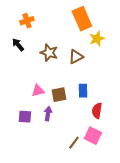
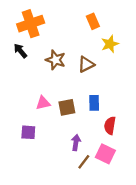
orange rectangle: (82, 19) -> (93, 21), size x0.6
orange cross: (27, 21) -> (31, 24), size x1.6
purple arrow: (48, 114) -> (76, 143), moved

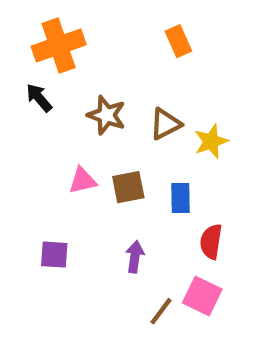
yellow star: (110, 44) -> (211, 141), moved
pink triangle: (43, 103) -> (83, 181), moved
brown square: (67, 107) -> (128, 187), moved
purple arrow: (76, 143) -> (135, 257), moved

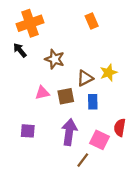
brown triangle: (165, 124) -> (85, 78), moved
red semicircle: (211, 242) -> (120, 128), moved
purple arrow: (135, 257) -> (69, 132), size x1.6
pink square: (202, 296) -> (99, 140), moved

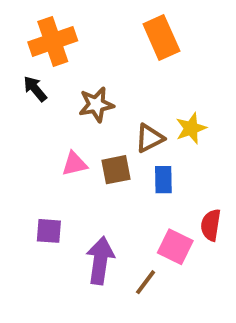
orange rectangle: (92, 21) -> (161, 37), size x1.5
brown star: (55, 59) -> (96, 105), turned -30
purple arrow: (69, 132) -> (100, 261), moved

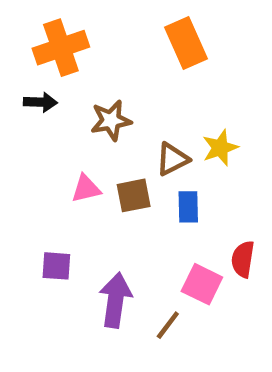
black arrow: (35, 89) -> (40, 102), turned 132

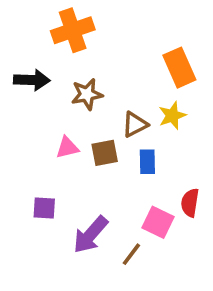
orange rectangle: (186, 43) -> (179, 68), moved
orange cross: (61, 48) -> (73, 30), moved
black arrow: (40, 102) -> (32, 80), size x1.4
purple arrow: (115, 300) -> (90, 235), turned -147

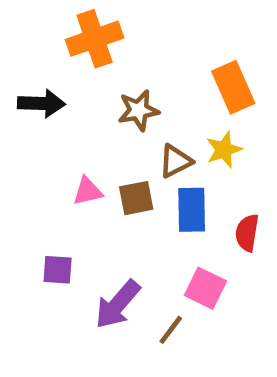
brown star: (87, 94) -> (138, 110), moved
blue rectangle: (147, 162) -> (192, 210), size x1.4
red semicircle: (190, 203) -> (247, 233), moved

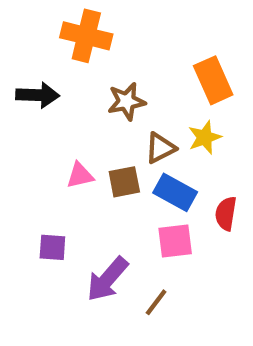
orange cross: (95, 39) -> (86, 36), turned 33
blue rectangle: (192, 210) -> (175, 192), turned -60
pink square: (205, 288) -> (175, 241), moved, turned -33

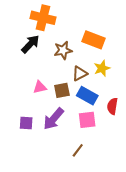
orange rectangle: (213, 80) -> (94, 40), moved, turned -45
black arrow: (38, 95) -> (30, 44), moved, turned -48
purple arrow: (107, 279) -> (54, 119), moved

